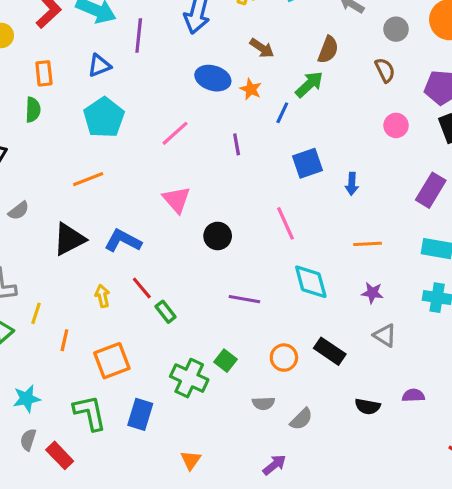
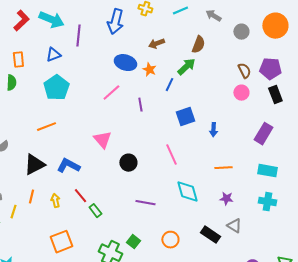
brown arrow: (262, 48) -> (156, 44), turned 126
brown semicircle: (385, 70) -> (244, 71), moved
pink line: (175, 133) -> (111, 93), moved
orange line: (64, 340) -> (31, 197), moved
black rectangle: (330, 351) -> (210, 235), moved

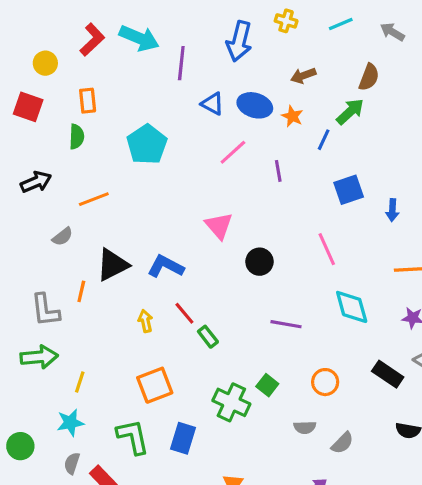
blue triangle: (53, 55) -> (213, 104), moved, turned 49
orange line: (46, 127) -> (94, 199), moved
orange line: (31, 197) -> (81, 291), moved
yellow line: (13, 212) -> (80, 382), moved

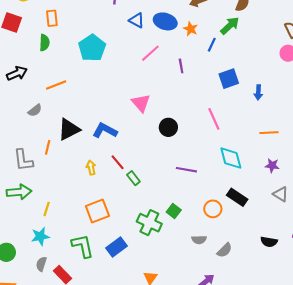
black rectangle: (388, 374) -> (237, 197), moved
blue rectangle: (183, 438) -> (116, 247), turned 36

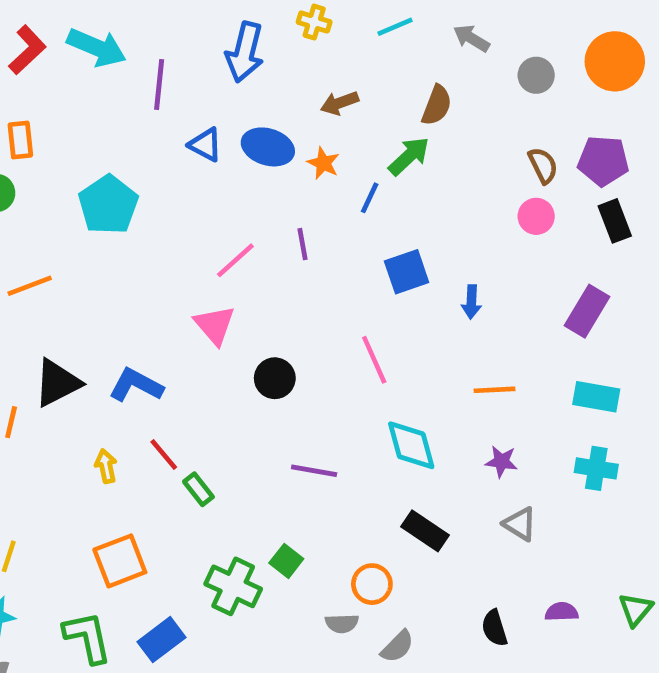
pink line: (150, 53) -> (235, 260), moved
orange circle: (213, 209) -> (372, 584), moved
black semicircle: (269, 242) -> (495, 628), turned 63

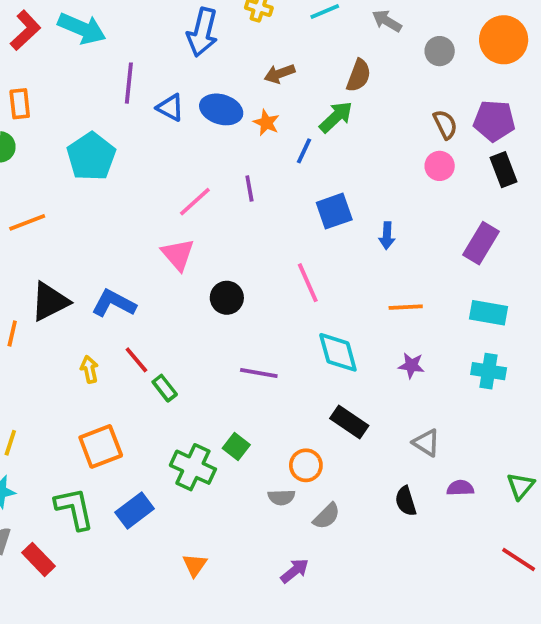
purple line: (159, 84) -> (129, 83), moved
gray triangle: (520, 524) -> (426, 443), moved

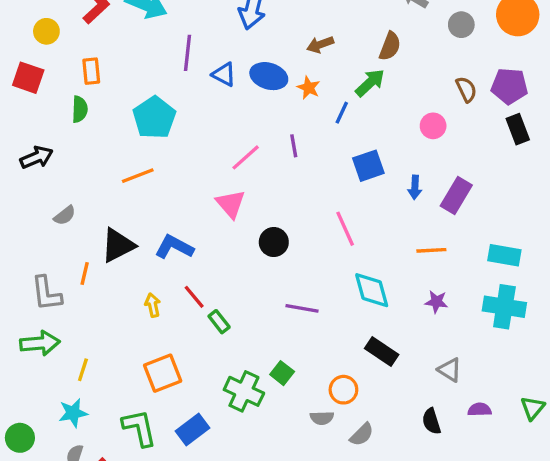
pink circle: (440, 166) -> (433, 126), moved
orange line: (27, 222) -> (138, 176), moved
purple rectangle: (481, 243) -> (456, 196), moved
cyan cross: (489, 371) -> (504, 307), size x1.4

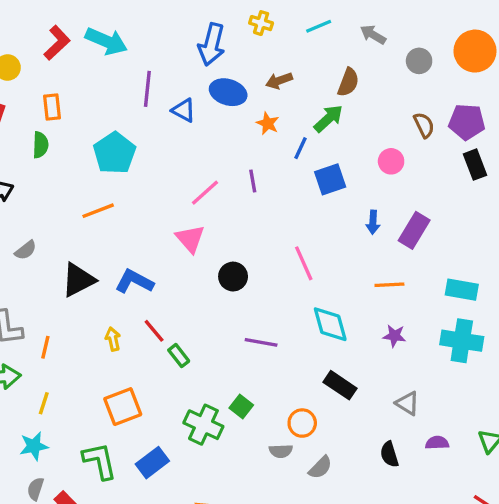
blue ellipse: (269, 76) -> (228, 92), moved
blue square: (368, 166) -> (330, 179), moved
orange line: (85, 274) -> (45, 347), moved

